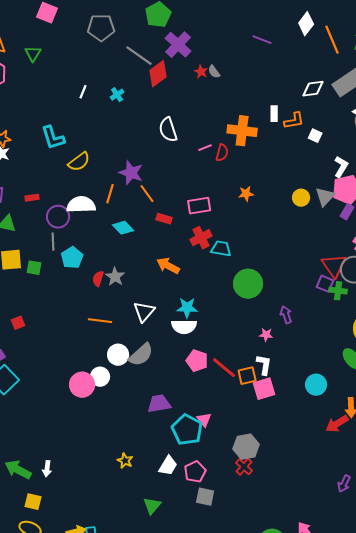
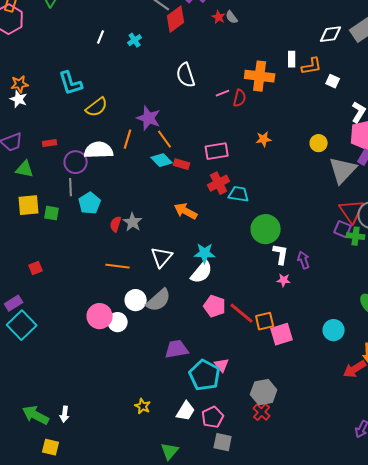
gray triangle: (325, 197) -> (343, 170), moved, size x1.4
cyan diamond: (123, 228) -> (162, 160), moved
white semicircle: (184, 327) -> (202, 272), turned -50
white L-shape: (264, 365) -> (281, 254), moved
pink circle: (82, 385) -> (100, 316), moved

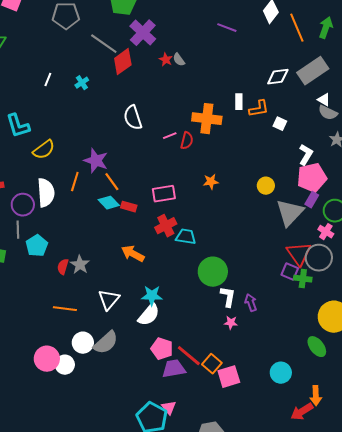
white semicircle: (99, 150) -> (46, 193), turned 88
orange square: (265, 321) -> (212, 364), turned -36
purple trapezoid: (177, 349) -> (174, 369), moved

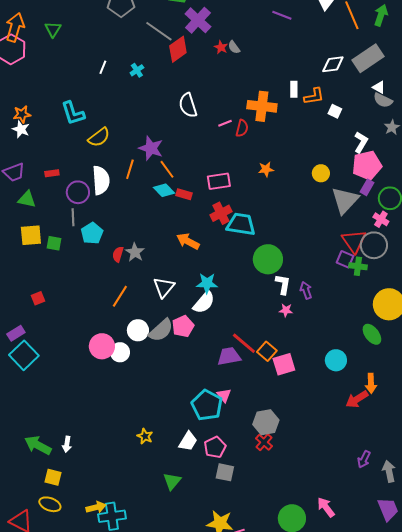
cyan trapezoid: (186, 237) -> (241, 224), size x1.4
orange line: (65, 309) -> (120, 296), turned -65
pink pentagon: (162, 349) -> (183, 326), moved, turned 30

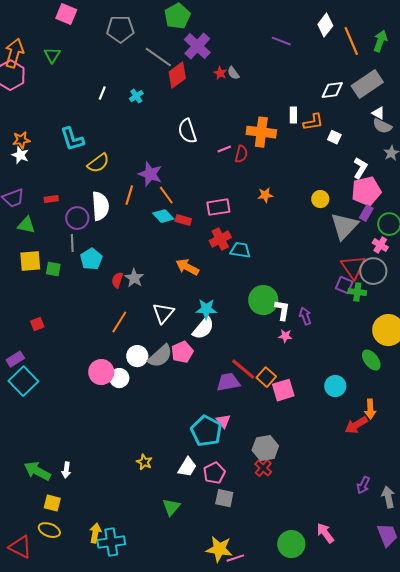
cyan trapezoid: (241, 224) -> (240, 250), size x0.7
green circle: (268, 259) -> (263, 300), moved
yellow arrow: (96, 507) -> (95, 533), turned -66

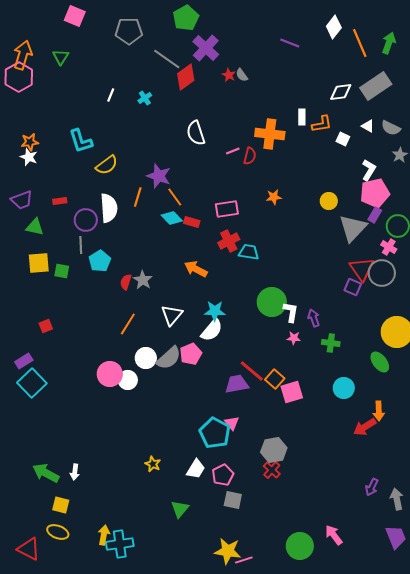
white triangle: (378, 113) -> (368, 126), moved
green cross: (357, 292) -> (331, 343), moved

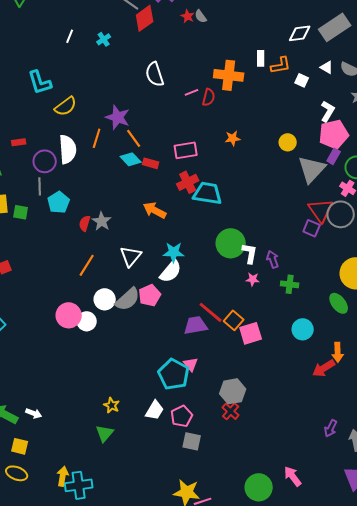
cyan trapezoid: (249, 252) -> (208, 193), size x1.4
white arrow: (75, 472) -> (34, 413), turned -77
green triangle: (180, 509) -> (105, 433), moved

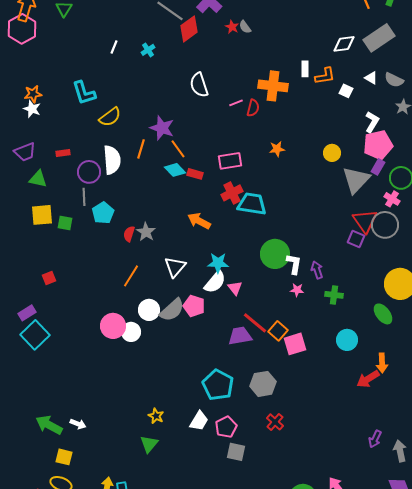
pink pentagon: (150, 295) -> (194, 306), turned -30
pink triangle: (191, 364) -> (235, 288), moved
gray hexagon: (233, 391) -> (263, 384), moved

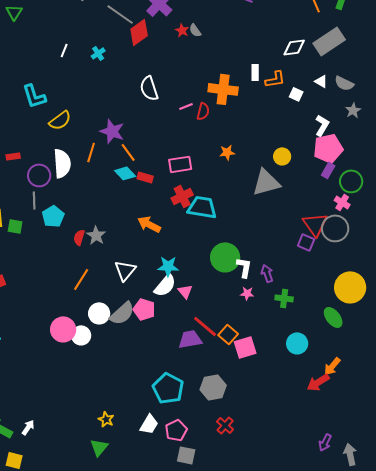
gray triangle: (356, 180) -> (266, 182), moved, turned 32
orange arrow: (382, 363) -> (332, 366), turned 42
white arrow: (78, 424) -> (28, 427), turned -77

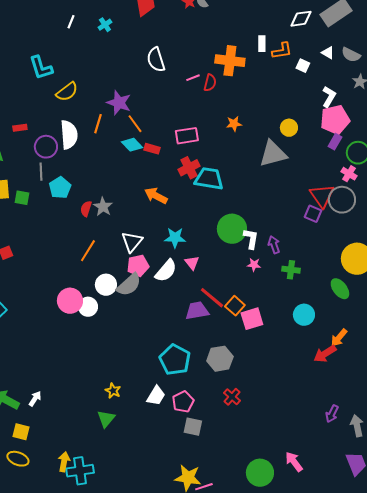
white semicircle: (165, 285) -> (166, 271), moved
pink pentagon: (144, 309) -> (138, 266), moved, turned -30

